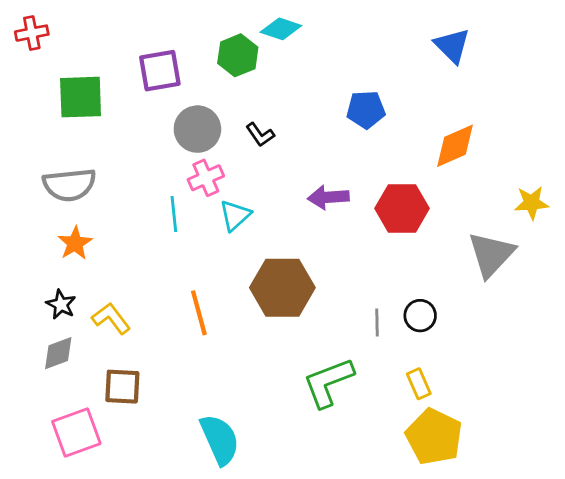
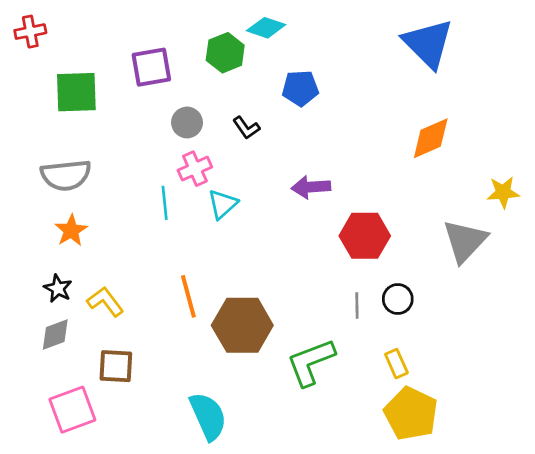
blue triangle: (452, 46) -> (428, 43), size x1.5
blue pentagon: (366, 110) -> (300, 88), moved
gray circle: (197, 129) -> (187, 122), size x0.7
red hexagon: (402, 208) -> (365, 236), moved
brown hexagon: (282, 288) -> (242, 325), moved

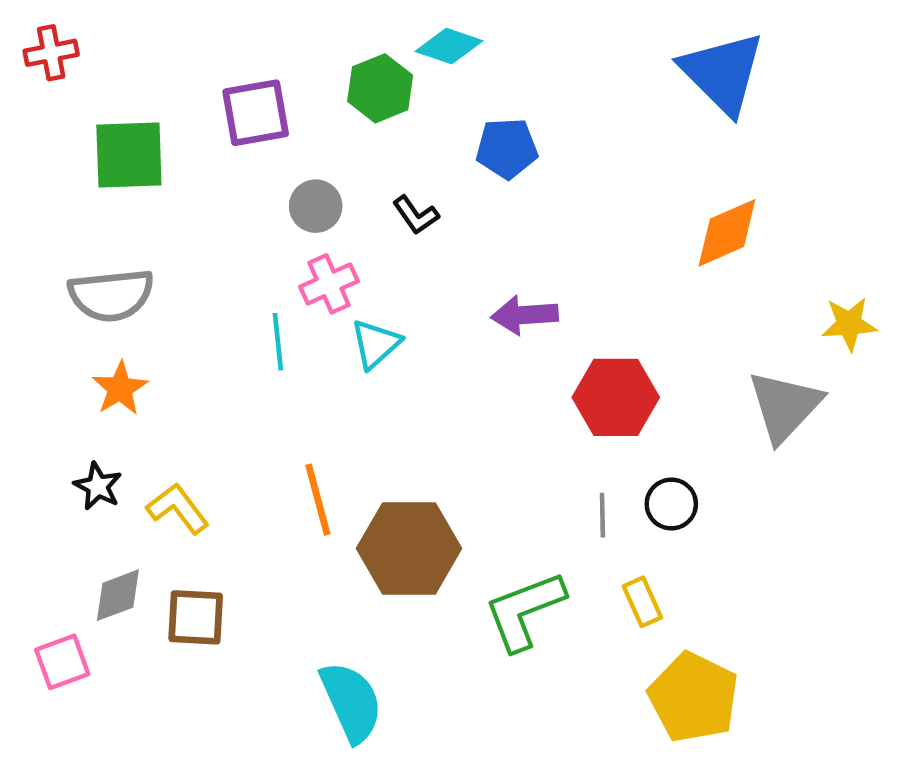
gray diamond: (55, 335) -> (118, 595), moved
yellow rectangle: (396, 364) -> (642, 602), moved
pink square: (72, 410) -> (62, 662), moved, size x0.7

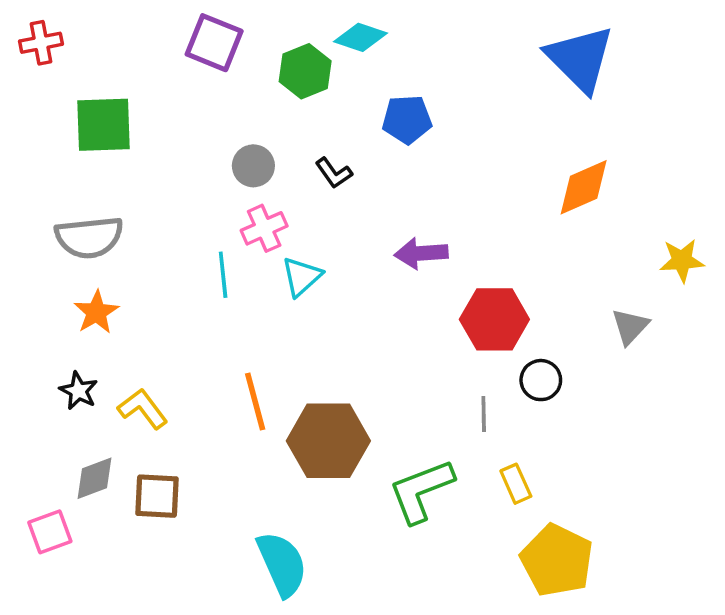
purple square: (256, 113) -> (214, 43), moved, turned 32
gray triangle: (785, 406) -> (630, 327), size x0.6
black circle: (671, 504) -> (541, 380), moved

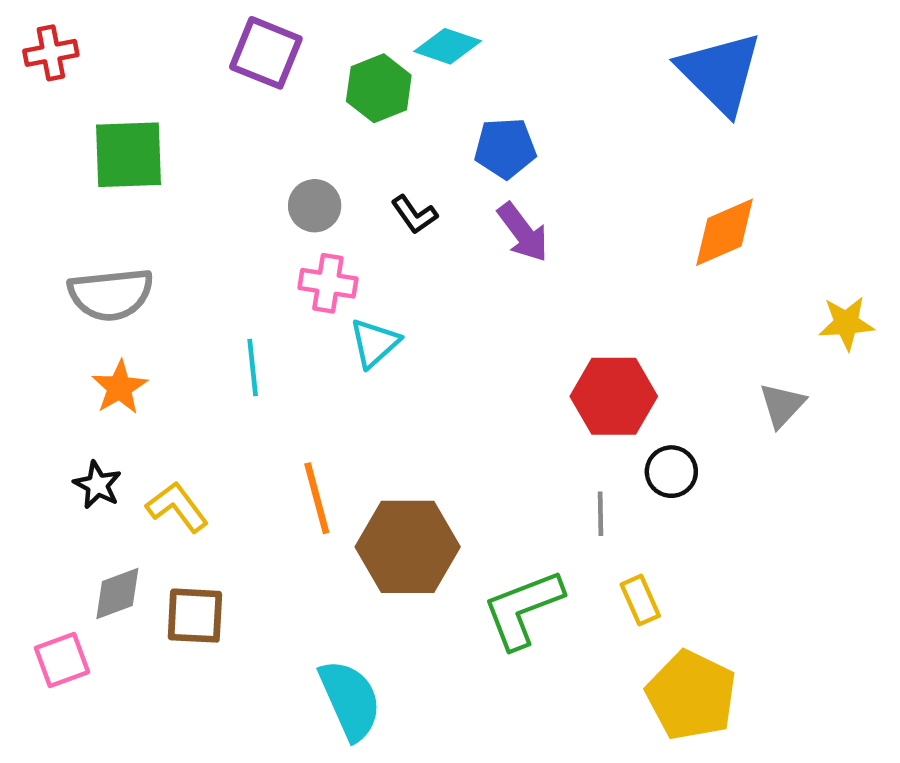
pink cross: (264, 228) -> (328, 283), turned 33
purple arrow: (421, 253) -> (523, 232), moved, turned -123
cyan line: (223, 275) -> (253, 367), moved

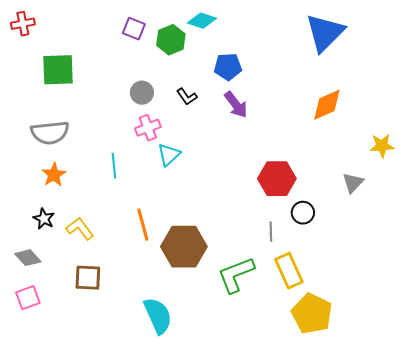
purple square: (266, 53) -> (134, 29), moved, size x0.7
blue triangle: (720, 73) -> (325, 33), turned 30
pink cross: (328, 283) -> (148, 128), turned -30
gray diamond: (117, 593) -> (28, 258), moved, turned 68
yellow rectangle: (640, 600) -> (289, 271), size x1.6

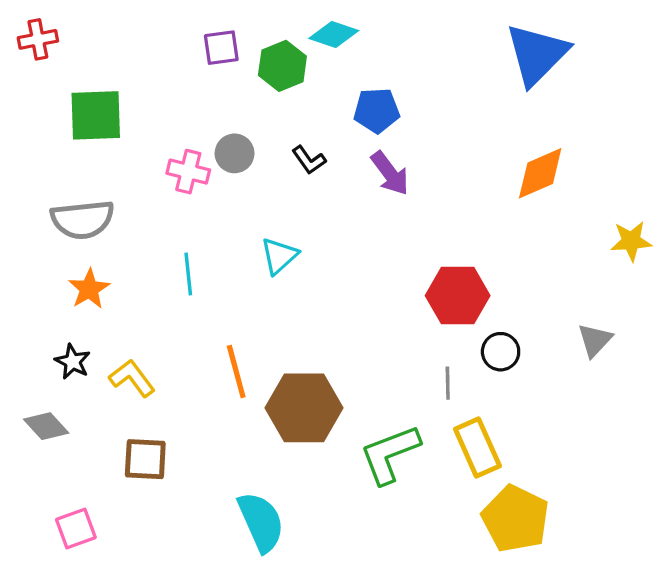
purple square: (134, 29) -> (221, 48), turned -30
pink cross: (148, 128) -> (188, 172), moved, turned 35
gray triangle: (353, 183) -> (595, 340), moved
pink square: (28, 298) -> (76, 528), moved

